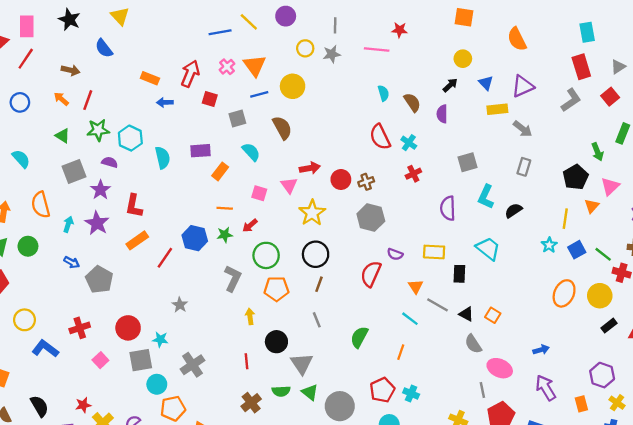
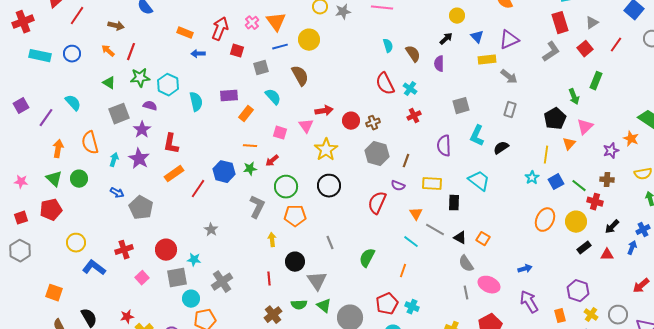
brown line: (319, 284) -> (406, 161), moved
gray line: (482, 390) -> (466, 293), moved

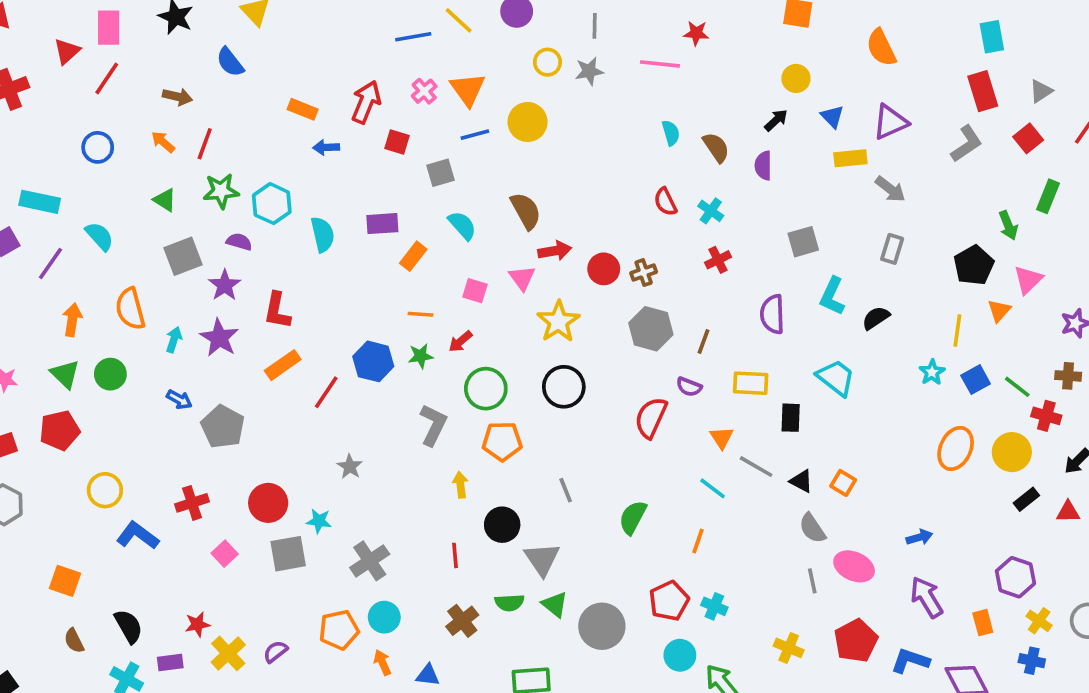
cyan rectangle: (40, 56) -> (40, 202), moved
brown semicircle: (300, 76) -> (526, 211), moved
red semicircle: (385, 84) -> (665, 202), size x0.7
cyan circle: (191, 299) -> (384, 617), moved

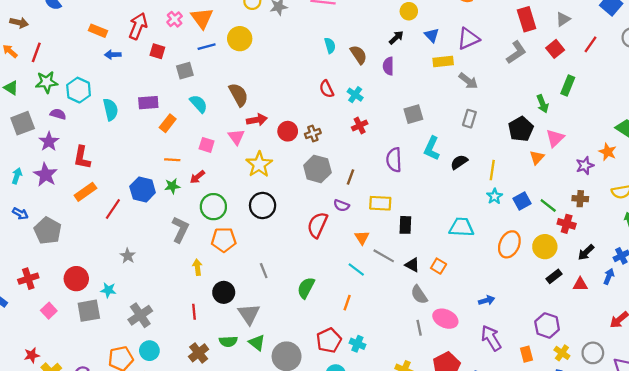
yellow line: (957, 331) -> (492, 170), moved
cyan trapezoid: (836, 378) -> (461, 227), moved, turned -35

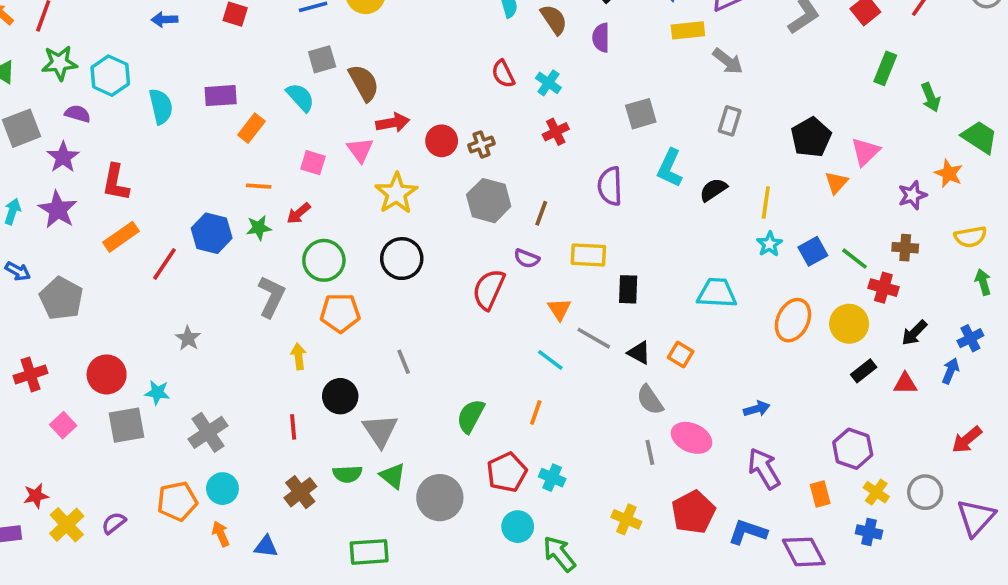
gray square: (185, 71) -> (322, 59), moved
green arrow: (543, 104) -> (931, 97), moved
green semicircle: (306, 288) -> (471, 416), moved

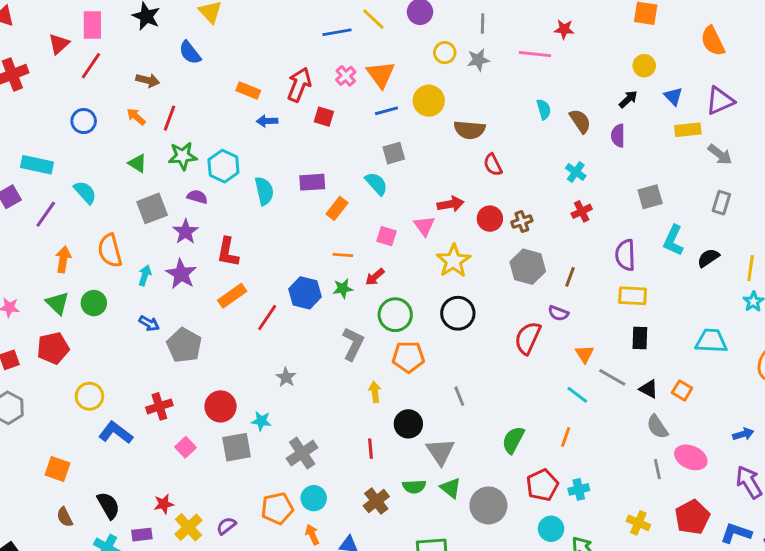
red semicircle: (503, 74) -> (493, 165), moved
brown semicircle: (364, 83) -> (470, 130), moved, turned 124
yellow rectangle: (588, 255) -> (633, 296), moved
cyan cross: (552, 478) -> (579, 489), turned -36

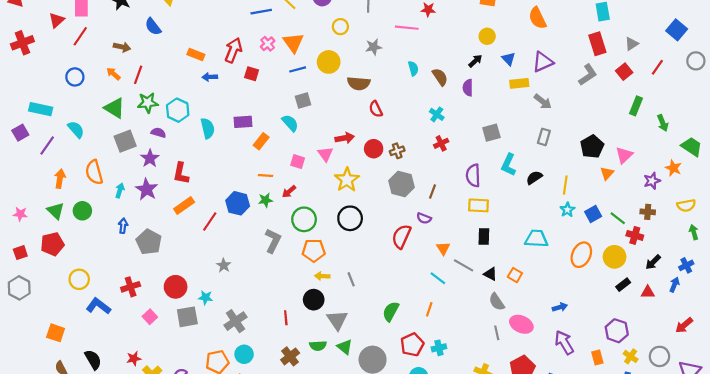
gray star: (478, 60) -> (374, 47), moved
green triangle: (138, 163) -> (114, 108), size x1.5
blue arrow: (149, 323) -> (123, 226), turned -112
yellow arrow: (375, 392) -> (322, 276), moved, turned -80

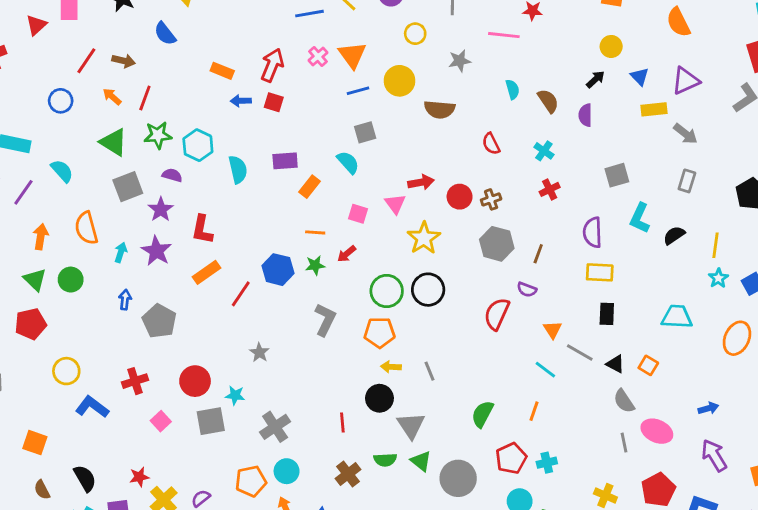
red line: (80, 36) -> (86, 61), moved
red square: (252, 74) -> (274, 102), moved
red semicircle: (376, 109) -> (491, 144), moved
green circle: (304, 219) -> (387, 291), moved

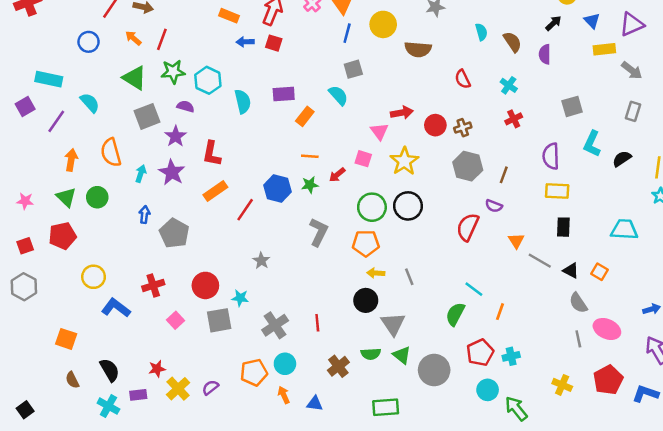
blue line: (358, 91) -> (347, 33), turned -60
pink square: (358, 214) -> (363, 159), moved
cyan line: (545, 370) -> (474, 289), moved
red line: (342, 423) -> (317, 323), moved

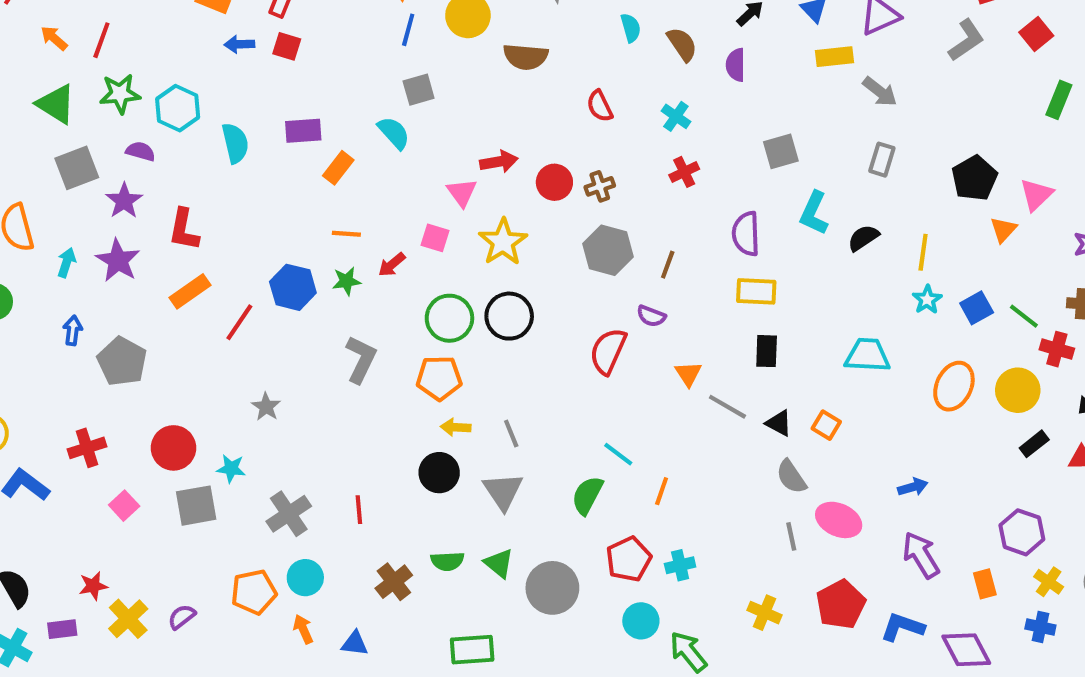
gray triangle: (393, 324) -> (503, 491), moved

